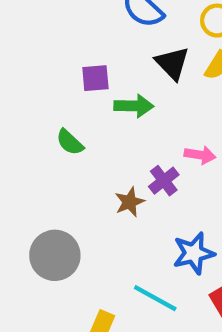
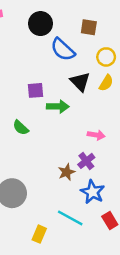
purple cross: (164, 181) -> (86, 161), moved
brown star: (130, 202) -> (66, 172), moved
blue star: (194, 253) -> (92, 192), turned -30

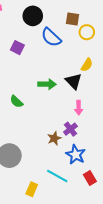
yellow circle: (106, 57) -> (87, 32), moved
black triangle: (80, 82) -> (74, 81), moved
purple square: (36, 90) -> (17, 48), moved, turned 32
pink arrow: (96, 135) -> (79, 108), turned 80

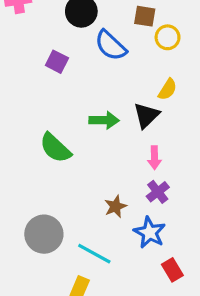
black triangle: (74, 81) -> (146, 115), turned 30
green semicircle: (16, 102) -> (55, 148), size x1.5
purple cross: (70, 129) -> (158, 192), moved
cyan line: (57, 176) -> (94, 254), moved

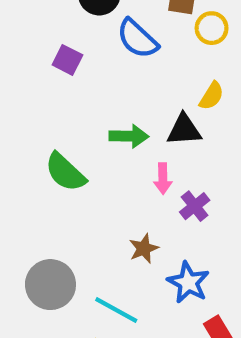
black triangle: (146, 115) -> (184, 130), turned 40
pink arrow: (154, 158) -> (163, 179), moved
purple cross: (158, 192) -> (195, 206), moved

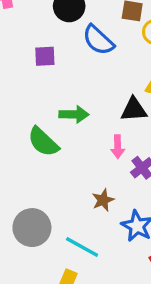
purple square: (67, 60) -> (45, 56), turned -30
green arrow: (129, 136) -> (74, 114), moved

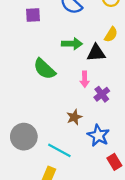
green arrow: (74, 114) -> (72, 44), moved
green semicircle: (43, 142) -> (44, 69), moved

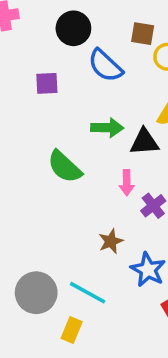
gray circle: (24, 137) -> (36, 293), moved

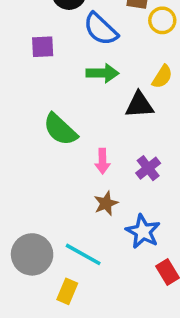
green arrow: (107, 128) -> (102, 73), moved
pink arrow: (127, 183) -> (102, 161), moved

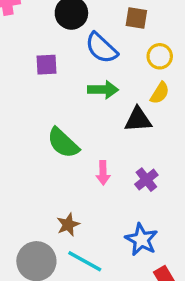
yellow circle: (162, 20) -> (160, 56), moved
brown star: (106, 203) -> (68, 225), moved

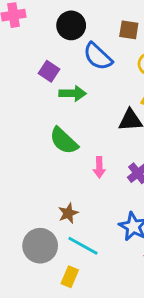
purple square: (46, 65) -> (49, 71), turned 36
green arrow: (103, 90) -> (73, 93), moved

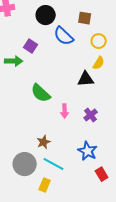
green arrow: (73, 93) -> (14, 61), moved

